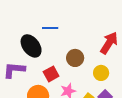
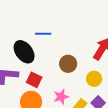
red square: (51, 74) -> (34, 80), moved, turned -35

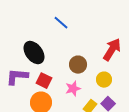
blue line: (43, 34) -> (61, 23), moved, turned 42
pink star: (61, 97) -> (73, 89), moved

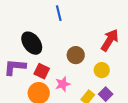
blue line: (61, 23) -> (59, 13), turned 35
pink star: (73, 89) -> (63, 84), moved

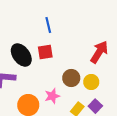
brown circle: (76, 55) -> (71, 78), moved
red square: (42, 71) -> (45, 52), moved, turned -35

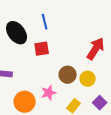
black ellipse: (21, 55) -> (17, 33), moved
purple square: (95, 106) -> (100, 103), moved

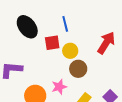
blue line: (45, 22) -> (65, 24), moved
yellow circle: (88, 79) -> (70, 51), moved

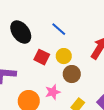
blue line: (65, 24) -> (59, 29), turned -35
red square: (52, 43) -> (42, 57), moved, turned 35

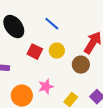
brown circle: (72, 74) -> (81, 65), moved

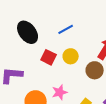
blue line: (52, 24) -> (66, 29), turned -70

